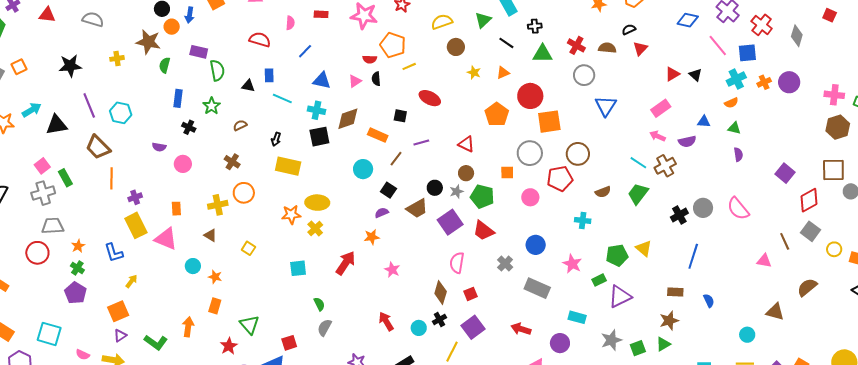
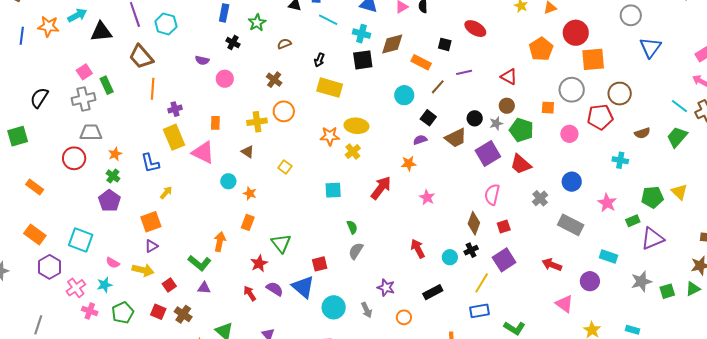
green L-shape: (156, 342) -> (200, 263), moved

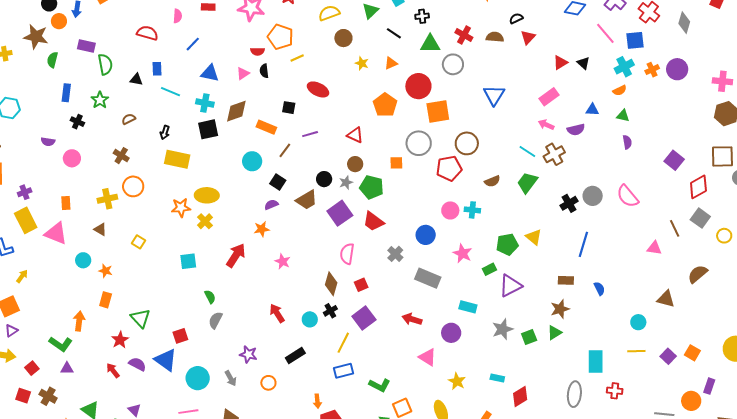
gray circle: (631, 15) -> (453, 64), moved
pink circle: (569, 134) -> (450, 210), moved

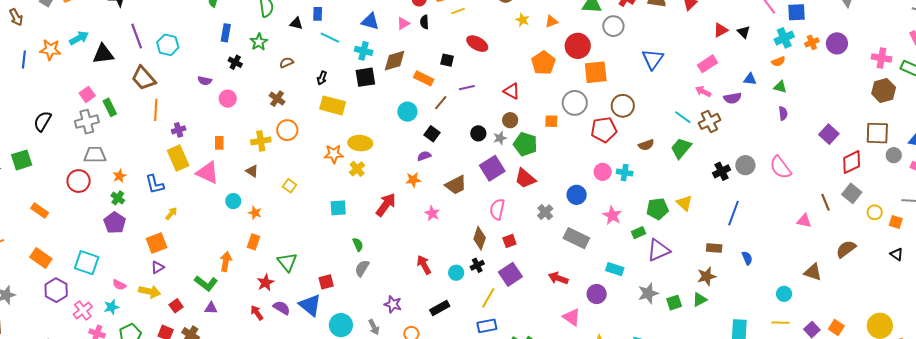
brown trapezoid: (307, 200) -> (456, 185), moved

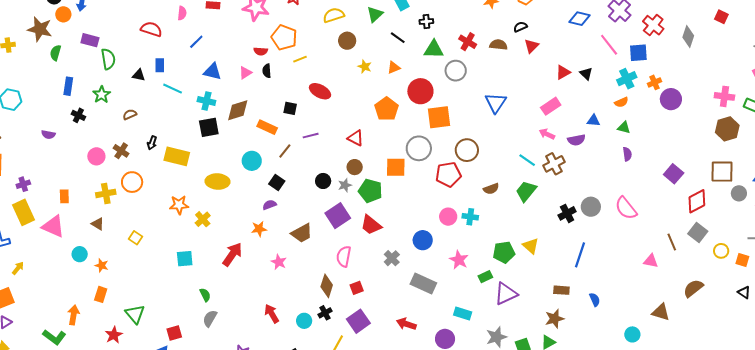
purple circle: (837, 43) -> (671, 99), moved
black arrow: (322, 78) -> (152, 143), moved
pink circle: (228, 99) -> (96, 156), moved
orange square: (551, 121) -> (396, 167), size x1.5
yellow ellipse: (360, 143) -> (218, 182), moved

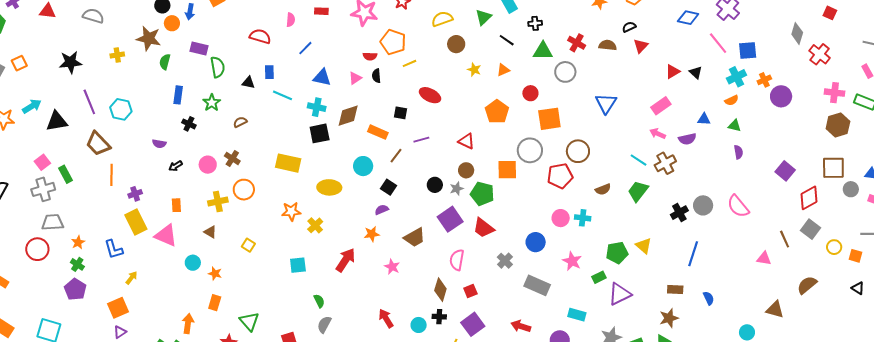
red cross: (653, 25) -> (820, 54), moved
red circle: (420, 91) -> (530, 93), size x0.6
black arrow: (152, 143) -> (175, 166), moved, turned 40
black cross: (325, 313) -> (439, 317), turned 32

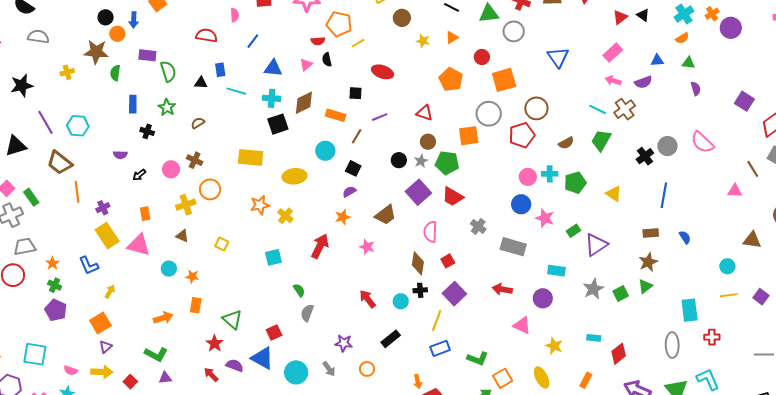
blue circle: (536, 242) -> (521, 204), moved
green pentagon: (617, 253) -> (575, 183), moved
orange arrow: (188, 323) -> (163, 318), moved, turned 72

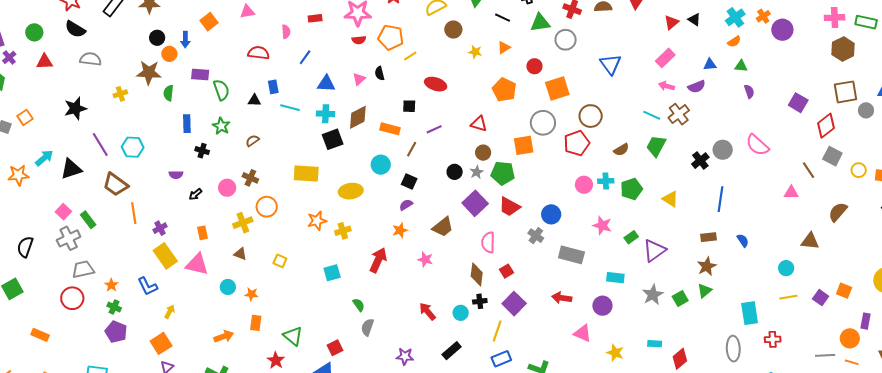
red semicircle: (318, 41) -> (359, 40), moved
blue circle: (521, 204) -> (551, 214), moved
yellow cross: (285, 216) -> (343, 231), turned 35

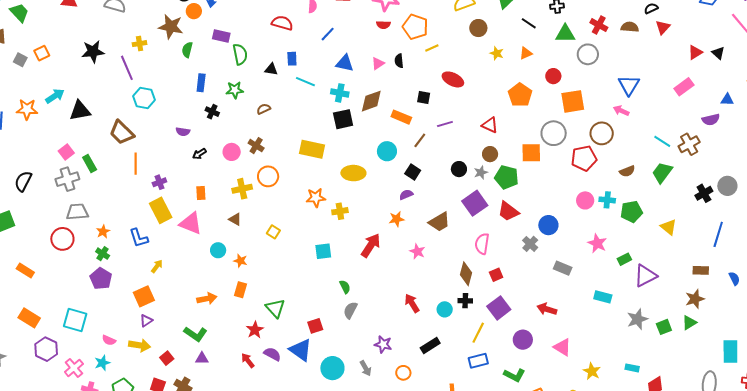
pink arrow: (666, 86) -> (621, 111), moved
green star: (221, 126) -> (235, 90), turned 30
purple line: (100, 145) -> (127, 68), moved
gray rectangle: (571, 255) -> (563, 268), size x0.7
purple circle: (602, 306) -> (523, 340), moved

